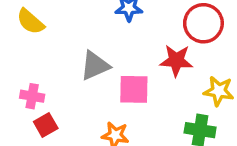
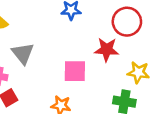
gray triangle: (95, 66) -> (23, 53), moved, turned -45

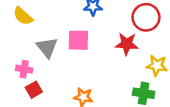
pink square: (75, 71) -> (78, 40), moved

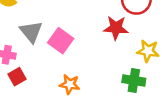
pink square: (78, 40) -> (61, 41), moved, turned 35

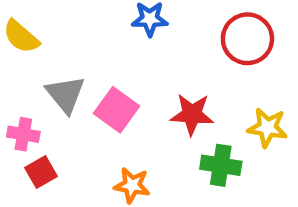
red star: (116, 28) -> (192, 114), moved
green cross: (134, 80) -> (221, 165), moved

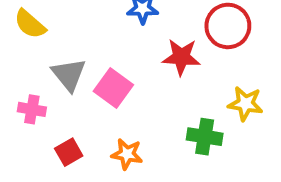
red star: (192, 114) -> (181, 57), moved
red square: (41, 172) -> (69, 152), moved

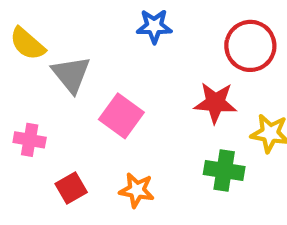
red star: (181, 57) -> (215, 103), moved
gray triangle: (69, 74) -> (71, 74), moved

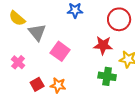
pink cross: (30, 140) -> (18, 62), turned 32
orange star: (137, 190) -> (58, 85), moved

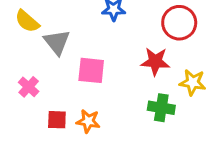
pink square: (60, 51) -> (91, 70), turned -30
red square: (37, 84) -> (57, 120), turned 32

